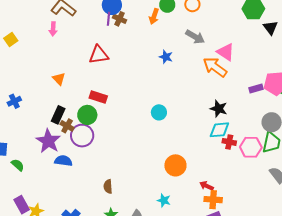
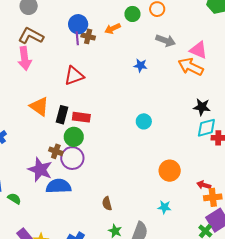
orange arrow: (154, 16) -> (113, 29), moved, turned 56
pink arrow: (53, 29) -> (25, 58), size x1.6
orange triangle: (59, 79) -> (39, 106), size x1.5
black rectangle: (58, 115) -> (62, 115), moved
blue semicircle: (63, 161) -> (58, 186), size x1.4

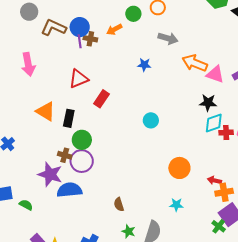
brown L-shape: (31, 36) -> (54, 28), moved
pink triangle: (198, 50) -> (215, 74), moved
red rectangle: (81, 117) -> (101, 99), moved, turned -60

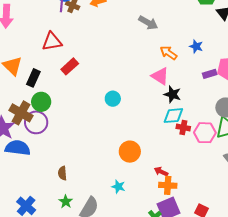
orange arrow: (195, 63) -> (168, 53), size x0.7
blue star: (144, 65) -> (196, 46), moved
pink triangle: (215, 74) -> (160, 76), moved
brown cross: (65, 155) -> (21, 113), size x1.6

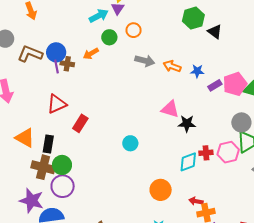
orange arrow: (168, 53) -> (172, 66), moved
purple rectangle: (210, 74) -> (215, 85), moved
brown cross: (21, 113) -> (43, 167), moved
cyan diamond: (173, 116) -> (188, 162), moved

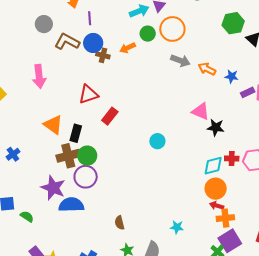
orange circle: (134, 30) -> (172, 29), size x1.6
purple line: (56, 67) -> (90, 18), moved
brown cross: (43, 167) -> (68, 156), turned -35
orange circle: (161, 190) -> (216, 189), moved

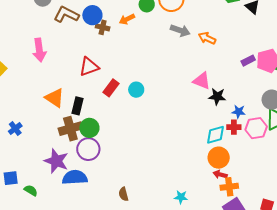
blue star: (232, 76) -> (239, 112), moved
cyan circle: (157, 141) -> (136, 90), moved

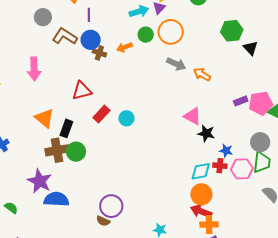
purple circle: (88, 149) -> (111, 206), moved
red arrow: (220, 174) -> (201, 211), size x1.5
brown semicircle: (123, 194) -> (103, 221), turned -56

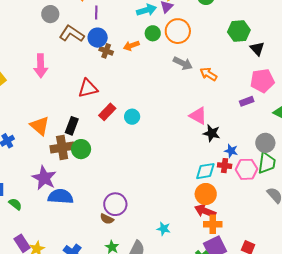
pink pentagon: (261, 103) -> (262, 81), moved
orange triangle: (44, 118) -> (40, 126), moved

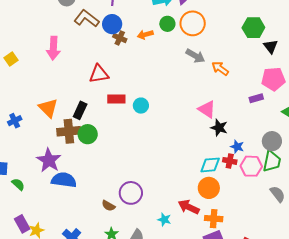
red rectangle: (107, 112) -> (116, 99), turned 42
purple circle: (115, 204) -> (131, 193), moved
red arrow: (205, 211) -> (189, 207), moved

